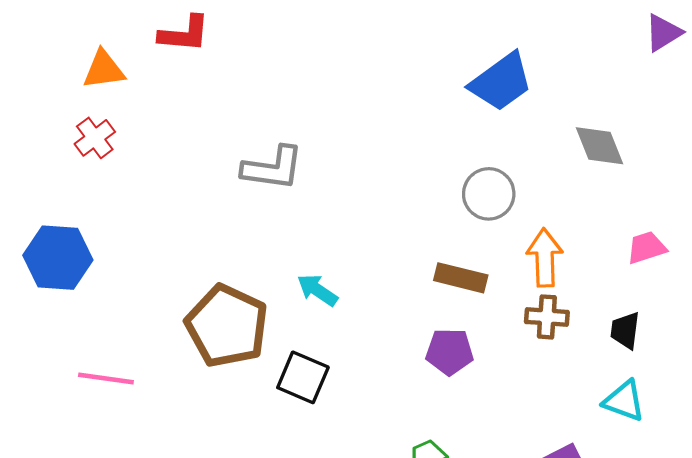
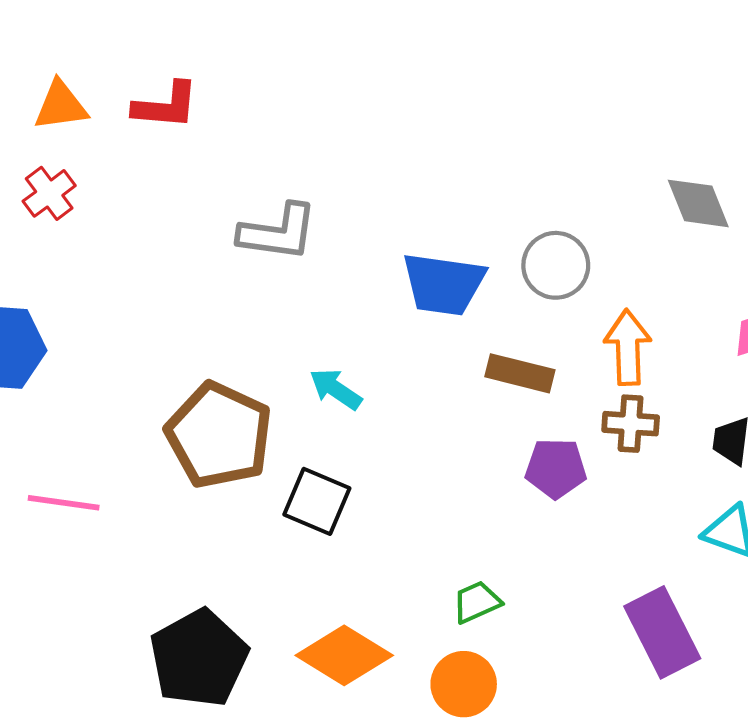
red L-shape: (184, 34) -> (166, 106), moved
blue trapezoid: (501, 82) -> (444, 284), moved, turned 44
purple pentagon: (450, 352) -> (556, 468), moved

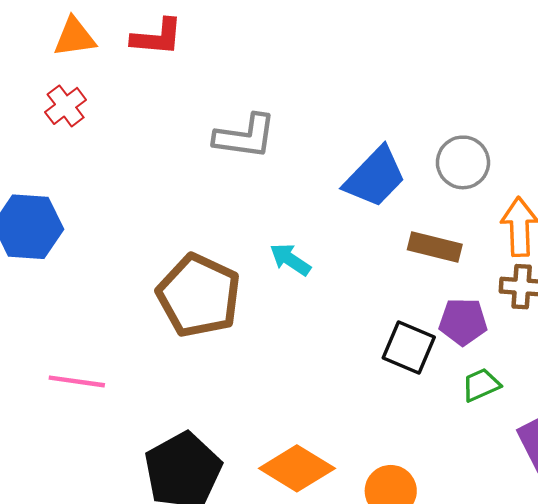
blue trapezoid: (444, 284) -> (375, 177), turned -54
black square: (317, 501) -> (409, 348), moved
pink line: (64, 503) -> (77, 381), moved
green trapezoid: (477, 602) -> (481, 385), moved

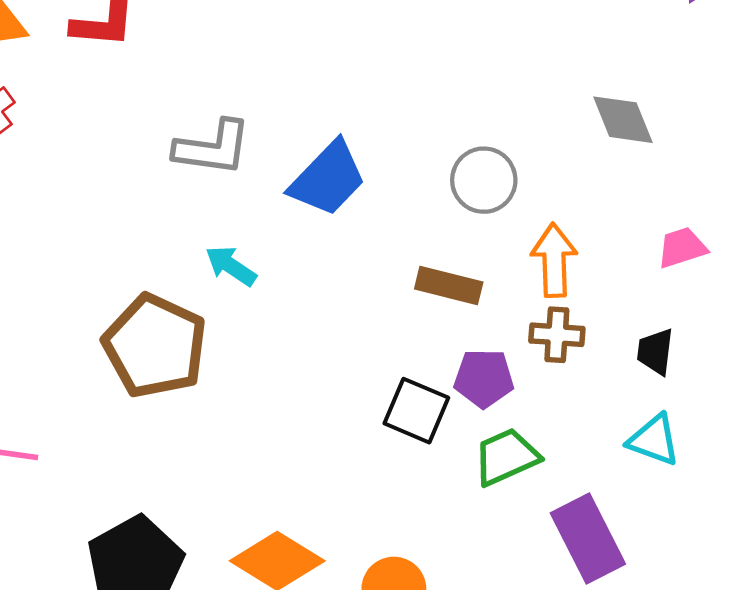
blue trapezoid: (375, 177) -> (328, 179), moved
cyan arrow: (290, 259) -> (231, 266), moved
green trapezoid: (481, 385) -> (506, 457), size x1.4

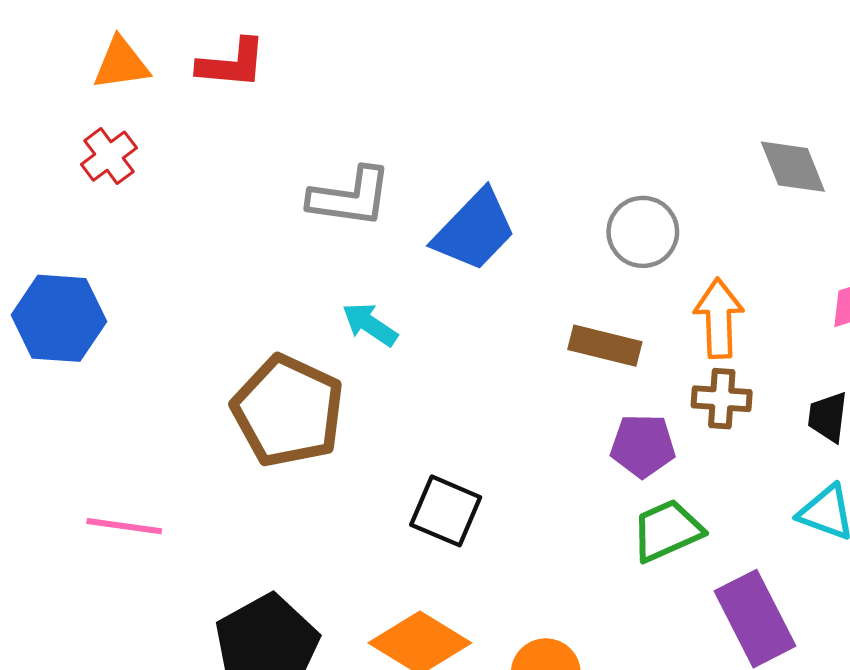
black square: (416, 411) -> (446, 511), moved

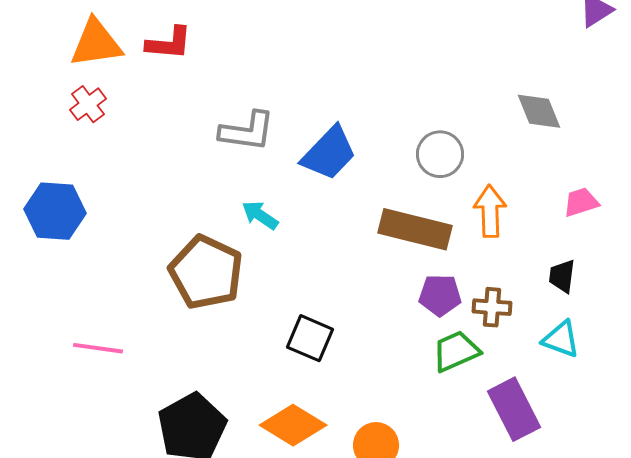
orange triangle: (121, 64) -> (96, 43), size x1.4
brown rectangle: (605, 346) -> (415, 229), size x1.5
brown cross: (722, 399) -> (492, 307), moved

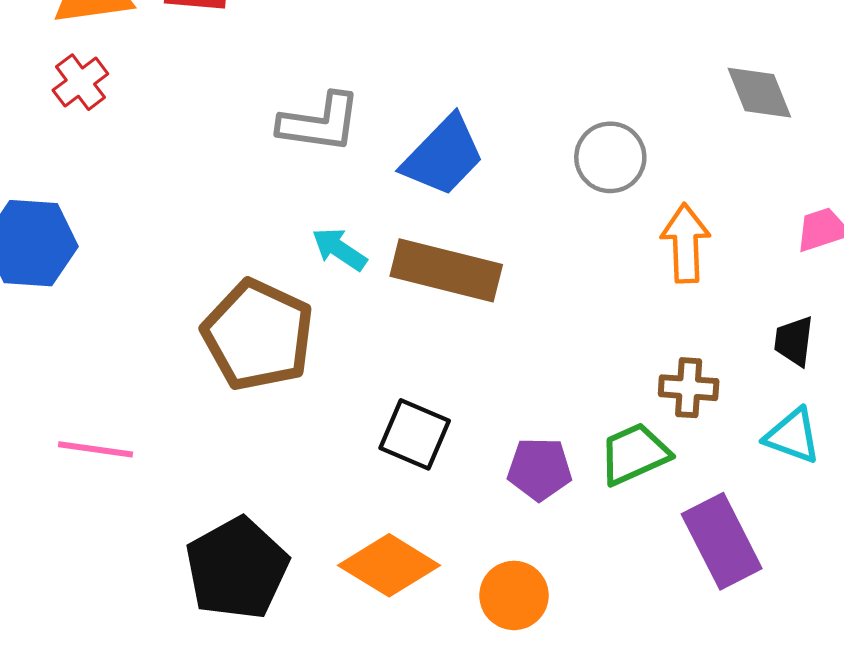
brown rectangle: (415, 229) -> (446, 270), moved
purple pentagon: (440, 295) -> (540, 469), moved

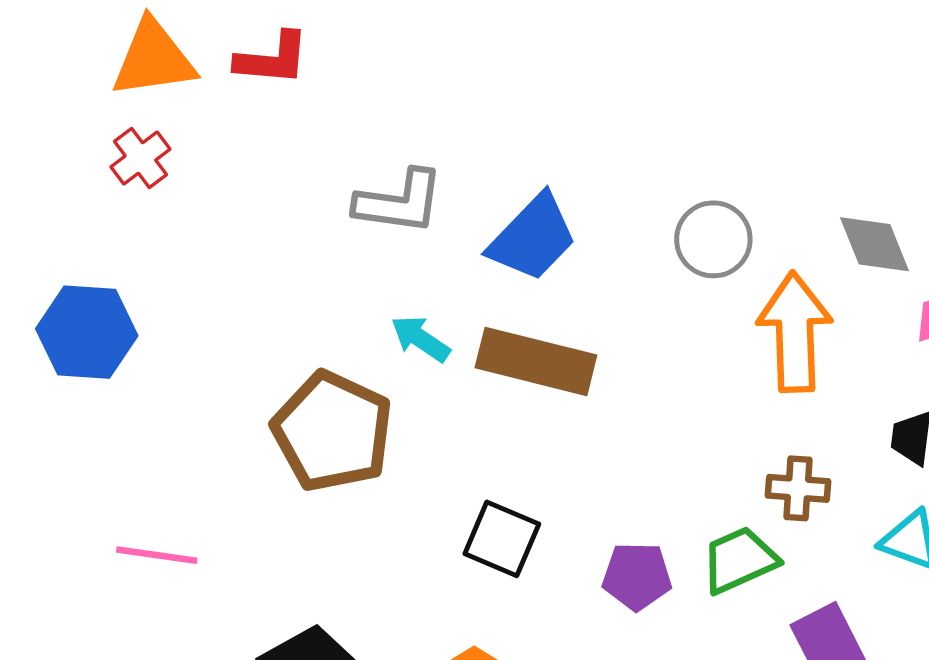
gray diamond: (759, 93) -> (875, 244), moved
orange arrow: (686, 243) -> (795, 332), size x1.4

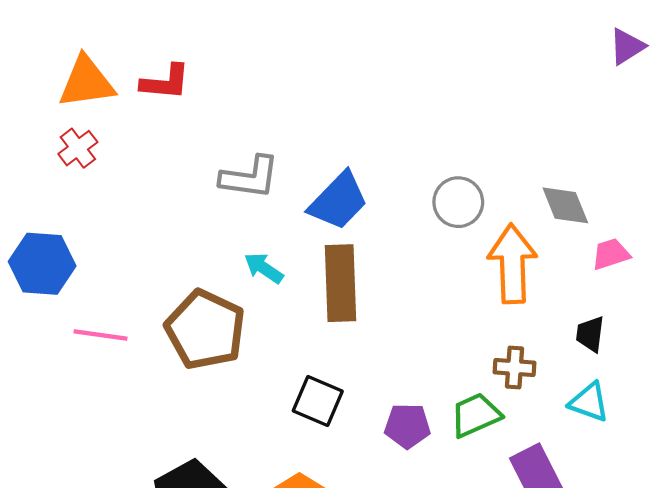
brown rectangle: (536, 361) -> (340, 283), turned 74
pink line: (157, 555) -> (101, 335), moved

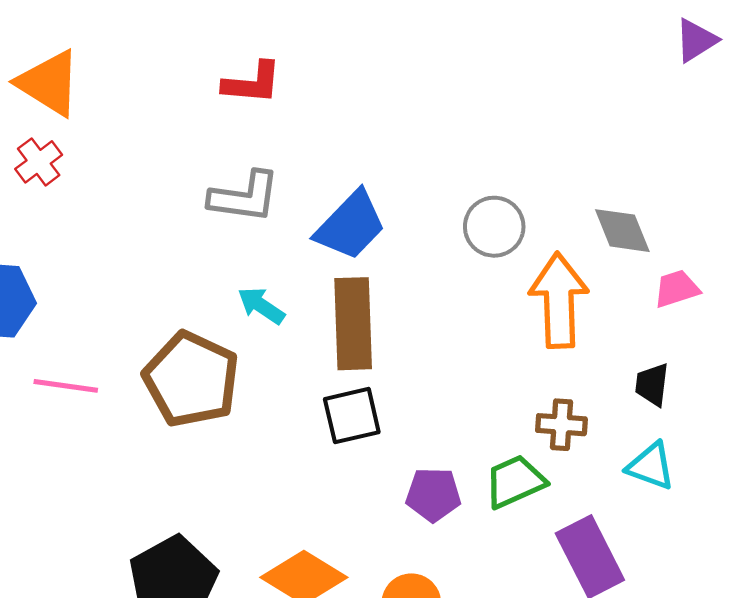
orange triangle: (86, 82) -> (49, 83), turned 40
red L-shape: (165, 82) -> (252, 83), moved
black square: (318, 401) -> (352, 416), moved, turned -36

